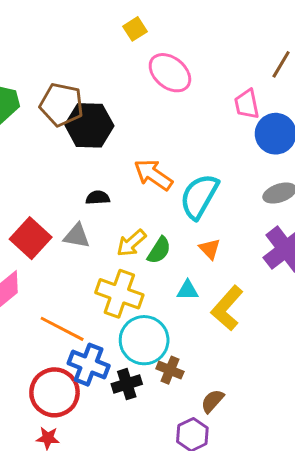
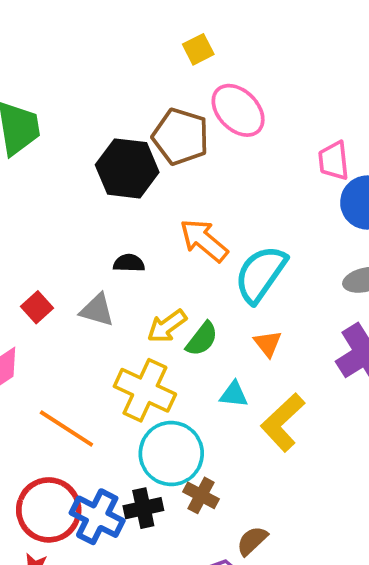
brown pentagon: (62, 105) -> (181, 137), moved
red square: (31, 238) -> (37, 307), size x0.6
blue cross: (89, 365) -> (97, 517), moved

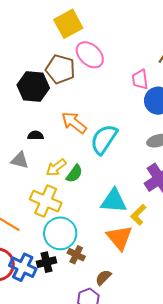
yellow square: (198, 49) -> (68, 24), size x1.8
orange triangle: (268, 343) -> (119, 238), moved, size x1.8
cyan triangle: (234, 394) -> (114, 201), moved, size x1.8
yellow L-shape: (283, 422) -> (138, 215), moved, size x0.7

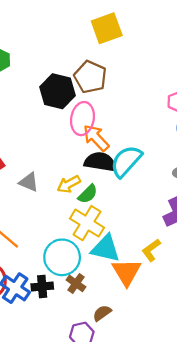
pink ellipse: (90, 55) -> (82, 119), moved, turned 48
black semicircle: (36, 135) -> (100, 162), moved, size x1.8
gray triangle: (20, 160) -> (29, 182), moved
yellow cross: (46, 201) -> (87, 223), moved
cyan triangle: (114, 201) -> (106, 249), moved

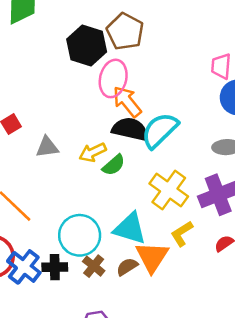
gray triangle: (29, 182) -> (47, 147), turned -35
yellow cross: (87, 223) -> (169, 190), moved
brown semicircle: (102, 313) -> (127, 267), moved

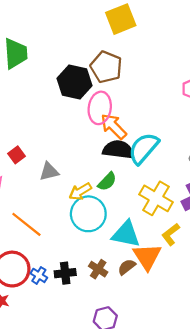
yellow arrow: (93, 152) -> (80, 191), moved
cyan circle: (80, 235) -> (88, 214), moved
blue cross: (24, 267) -> (39, 275), size x0.6

